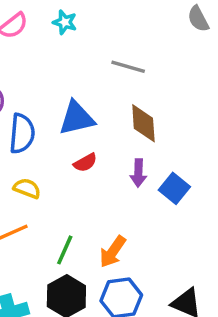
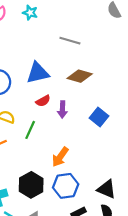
brown diamond: (143, 123) -> (80, 76), turned -70
purple arrow: (138, 173) -> (62, 109), moved
green line: (65, 250) -> (30, 130), moved

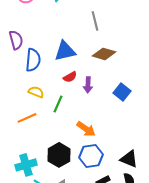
gray line: (70, 41) -> (95, 21), turned 60
orange arrow: (60, 157) -> (86, 129), turned -90

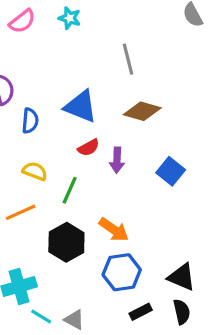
blue triangle: (65, 51) -> (81, 106), turned 35
blue semicircle: (33, 60) -> (30, 121), size x0.7
black hexagon: (59, 155) -> (66, 242), moved

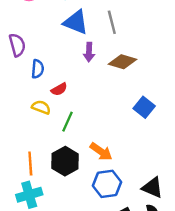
blue triangle: (81, 106) -> (76, 22), moved
red semicircle: (89, 148) -> (59, 89), moved
purple arrow: (117, 160) -> (89, 52), moved
orange line: (21, 212) -> (30, 164), moved, turned -70

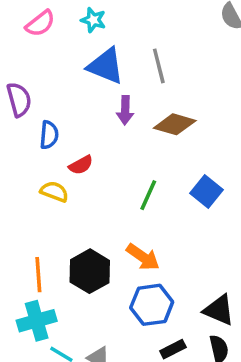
green line: (67, 122) -> (148, 195), moved

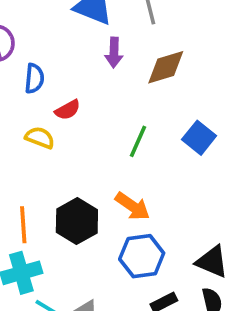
brown diamond: (175, 124) -> (166, 67), turned -33

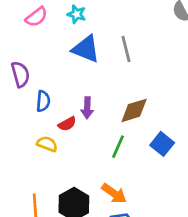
purple arrow: (114, 53) -> (87, 108), moved
brown diamond: (166, 67) -> (134, 110), moved

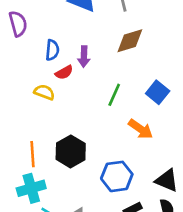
blue semicircle: (43, 101) -> (52, 50), moved
brown diamond: (134, 110) -> (130, 41), moved
orange arrow: (114, 193) -> (140, 129), moved

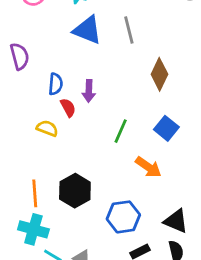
brown diamond: (130, 41) -> (159, 74), moved, turned -48
red semicircle: (64, 72) -> (68, 108), turned -90
cyan cross: (31, 188) -> (33, 229), turned 32

